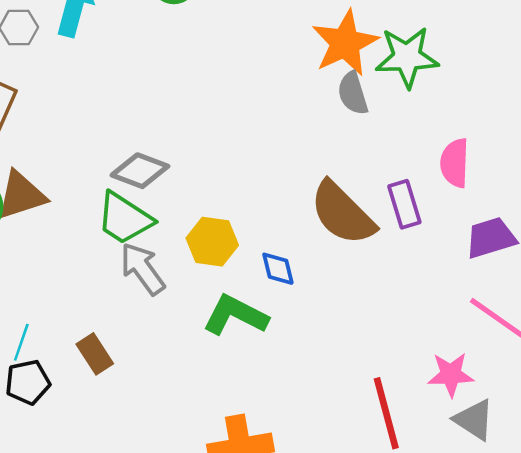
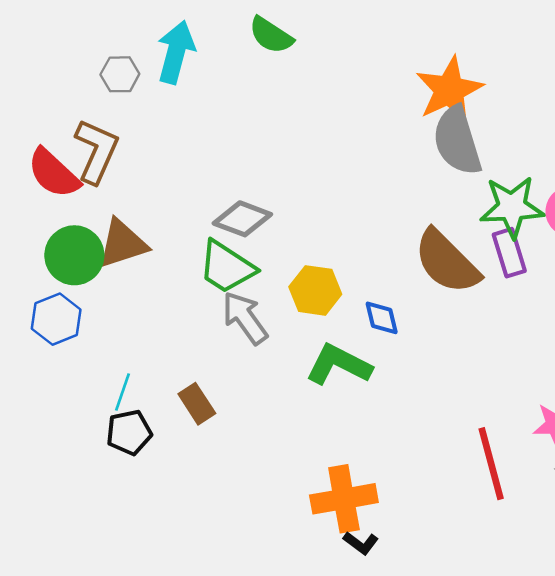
green star: (407, 57) -> (512, 207), moved
gray semicircle: (353, 93) -> (457, 141), size x1.6

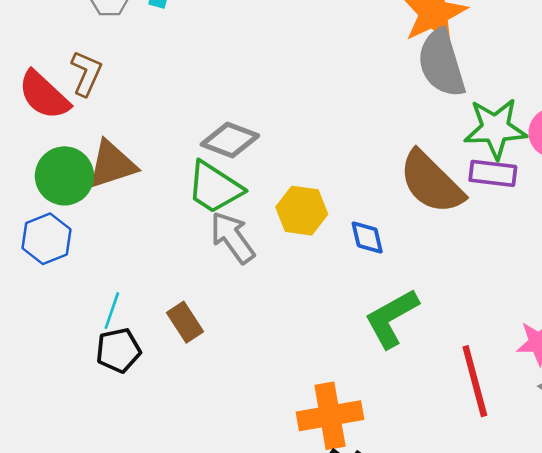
brown L-shape: (97, 151) -> (86, 73), size x0.7
purple rectangle: (509, 253) -> (493, 173), turned -66
green L-shape: (339, 365) -> (391, 318), moved, turned -56

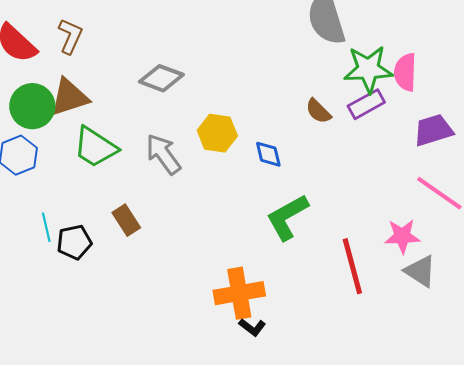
brown L-shape: (86, 73) -> (70, 36), moved
purple rectangle: (493, 173) -> (366, 104), turned -36
brown semicircle: (431, 182) -> (318, 111), size x0.5
green trapezoid: (215, 187) -> (95, 147), moved
cyan line: (112, 311) -> (46, 227), moved, turned -32

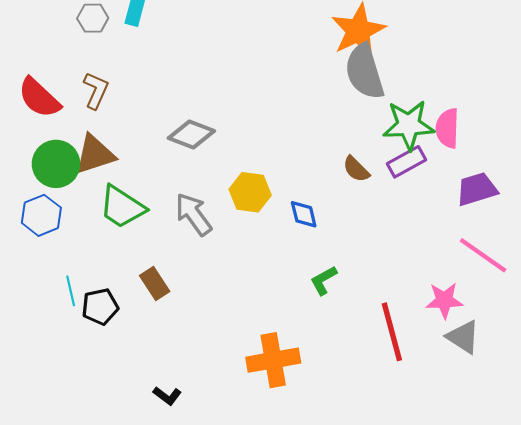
green L-shape: (287, 217) -> (324, 280), size x0.6
black L-shape: (252, 327) -> (167, 396), moved

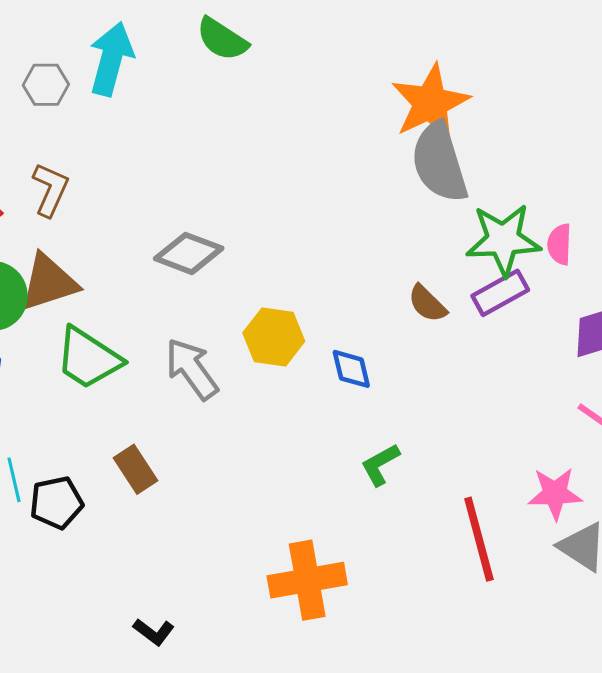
pink semicircle: (447, 128) -> (560, 244), size x0.7

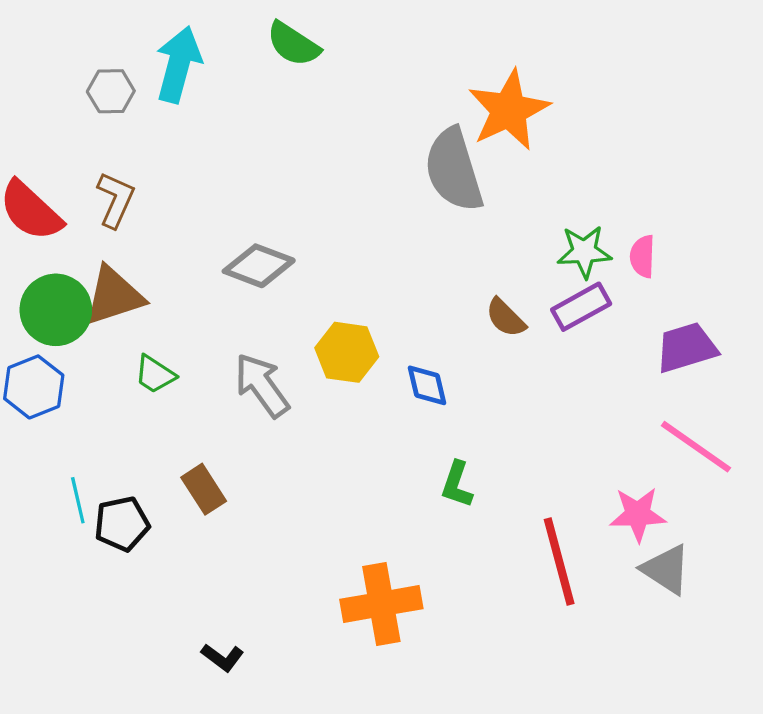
gray semicircle: (439, 162) -> (454, 170), moved
green star: (503, 240) -> (584, 252), size x0.7
green trapezoid: (88, 358) -> (155, 374), size x0.6
green L-shape: (380, 465) -> (457, 484), turned -42

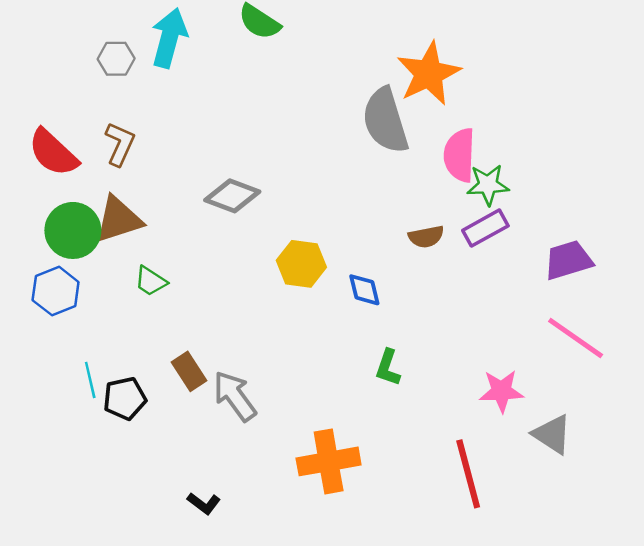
pink semicircle: (642, 256) -> (459, 155), moved, size x1.6
brown semicircle: (506, 318) -> (426, 237), turned -56
gray arrow: (262, 385) -> (235, 396), moved
pink star: (638, 514) -> (501, 391), moved
red line: (559, 562) -> (468, 474), moved

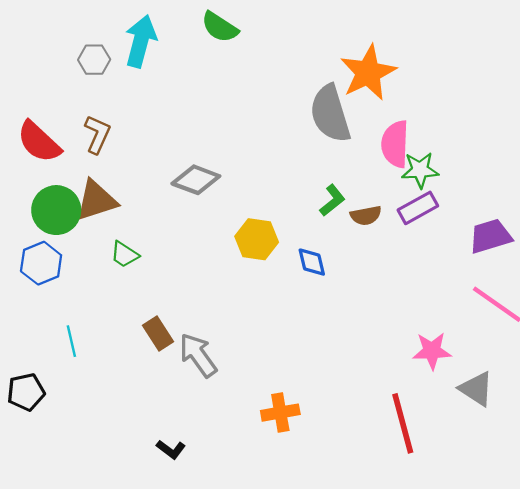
green L-shape: (388, 368) -> (332, 200), moved, turned -148
black pentagon: (125, 398) -> (26, 392), moved
orange cross: (329, 461) -> (280, 413), size x0.7

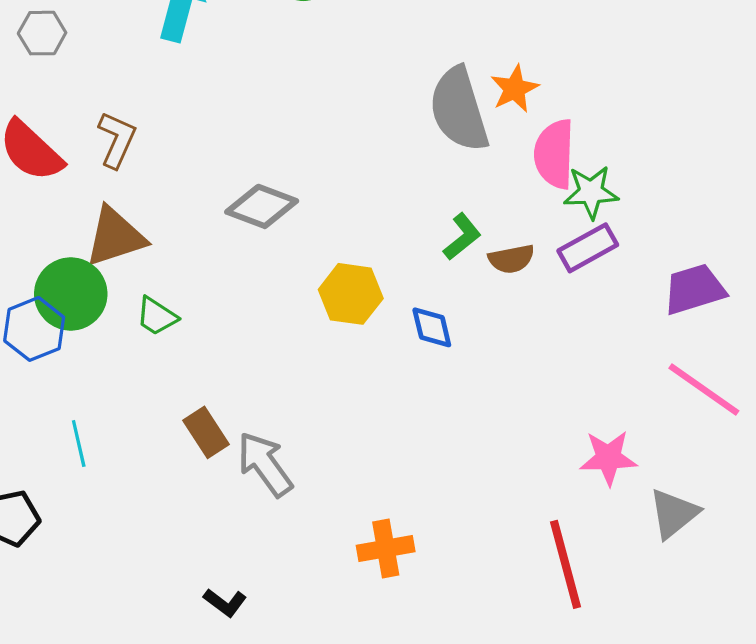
gray hexagon: (94, 60) -> (42, 33), moved
orange star: (368, 73) -> (515, 89), moved, size x0.6
green circle: (56, 210) -> (71, 294), moved
gray triangle: (476, 389) -> (674, 514), turned 48

